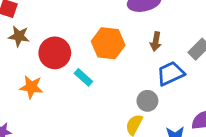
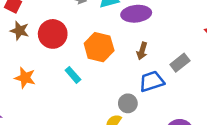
red circle: (55, 53) -> (53, 34), moved

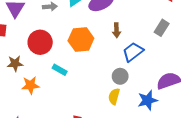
brown star: (20, 31) -> (15, 63), moved
gray rectangle: (180, 63) -> (162, 28), moved
cyan rectangle: (73, 75) -> (60, 70), moved

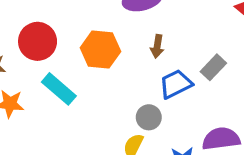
gray rectangle: (162, 28) -> (213, 67), moved
cyan rectangle: (60, 70) -> (59, 89), size x1.5

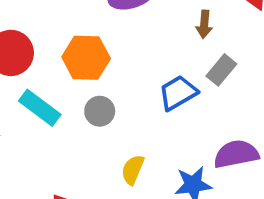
brown arrow: (157, 46) -> (204, 24), moved
gray circle: (149, 117) -> (100, 111), moved

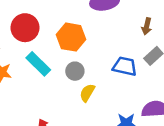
blue trapezoid: (178, 93) -> (125, 66), turned 35
yellow semicircle: (133, 170) -> (87, 93), moved

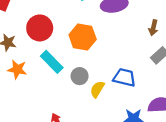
blue trapezoid: (125, 66) -> (124, 78), moved
gray circle: (75, 71) -> (80, 76), moved

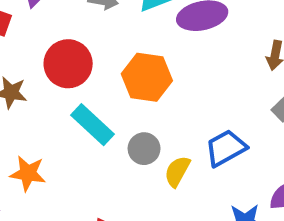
orange star: (17, 69) -> (28, 173), moved
blue trapezoid: (124, 78) -> (226, 148), turned -40

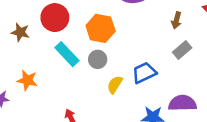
gray circle: (144, 149) -> (98, 59), moved

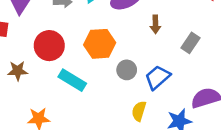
brown arrow: (176, 20) -> (155, 24), moved
gray circle: (98, 59) -> (127, 70), moved
yellow semicircle: (115, 85) -> (139, 111), moved

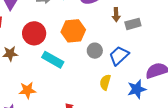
gray rectangle: (190, 43) -> (133, 24), moved, turned 42

